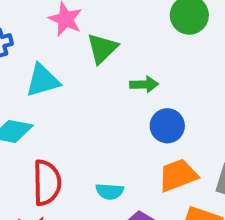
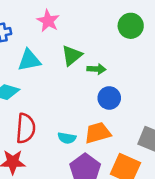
green triangle: (102, 48) -> (72, 55), moved
orange trapezoid: (178, 175) -> (98, 133), moved

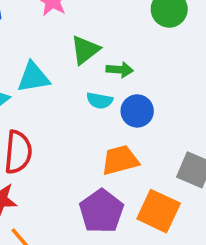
cyan triangle: (29, 60) -> (33, 77), moved
cyan semicircle: (67, 138) -> (100, 101), moved

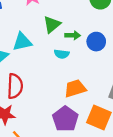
blue circle: (137, 111) -> (96, 42), moved

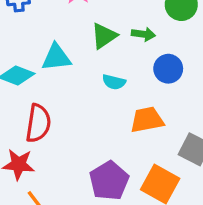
green arrow: (73, 35) -> (143, 34), moved
orange trapezoid: (75, 88) -> (147, 120), moved

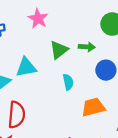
cyan semicircle: (114, 82) -> (68, 82), turned -112

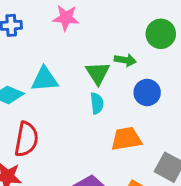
pink star: (38, 19) -> (66, 18), turned -30
green triangle: (59, 50) -> (98, 73), moved, turned -30

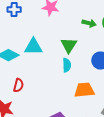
green arrow: (125, 60) -> (89, 23), moved
red semicircle: (26, 139) -> (18, 85), size x0.6

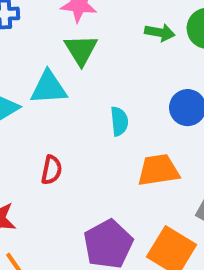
green triangle: (69, 45) -> (81, 50), moved
red semicircle: (18, 85) -> (52, 170), moved

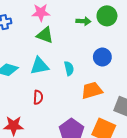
green triangle: (81, 50) -> (45, 35), turned -30
cyan triangle: (49, 88) -> (39, 66), moved

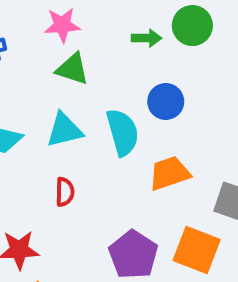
blue circle: (102, 57) -> (166, 102), moved
cyan semicircle: (69, 68) -> (123, 132), size x1.6

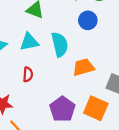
blue circle: (166, 102) -> (88, 20), moved

